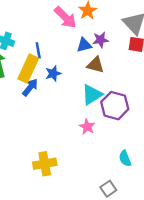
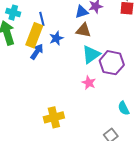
brown triangle: (96, 65) -> (83, 30), moved

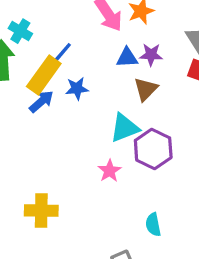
blue line: (42, 19) -> (62, 53), turned 40
brown triangle: (83, 30) -> (146, 89), moved, turned 49

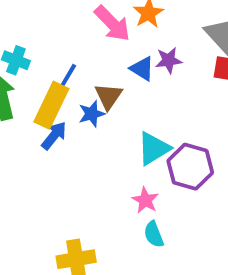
blue triangle: (127, 58) -> (142, 69), turned 45
brown triangle: (146, 89) -> (108, 96), moved
cyan semicircle: (153, 225) -> (154, 234), moved

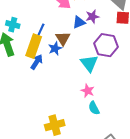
blue triangle: (142, 69) -> (79, 22), turned -48
cyan triangle: (154, 148) -> (89, 63), turned -30
purple hexagon: (190, 167) -> (106, 45), moved

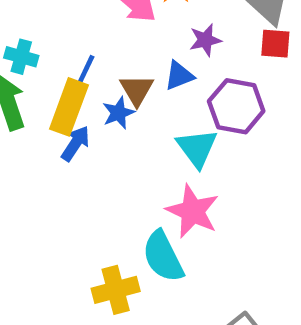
blue triangle: (79, 22) -> (179, 76), moved
pink star: (88, 91) -> (193, 211), size x1.6
cyan semicircle: (94, 108) -> (163, 257), moved, size x1.6

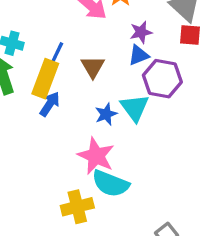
blue triangle: (179, 76) -> (139, 55), moved
blue star: (118, 113) -> (106, 114), moved
pink star: (193, 211) -> (96, 156), moved
cyan semicircle: (163, 257) -> (111, 184), turned -42

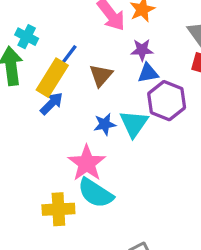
purple star: (141, 32) -> (142, 50), moved

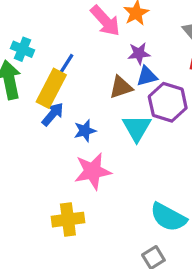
brown triangle: (101, 75) -> (121, 87), moved, turned 35
blue star: (105, 124) -> (85, 131), moved
pink star: (87, 163) -> (93, 171), turned 30
cyan semicircle: (95, 193) -> (168, 217), moved

